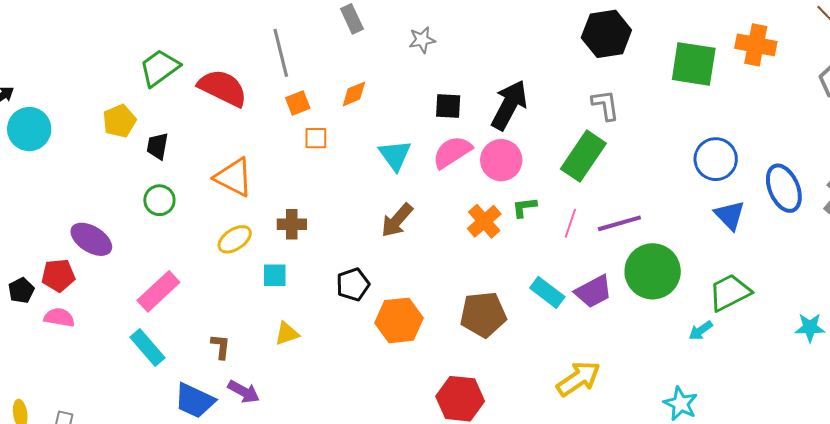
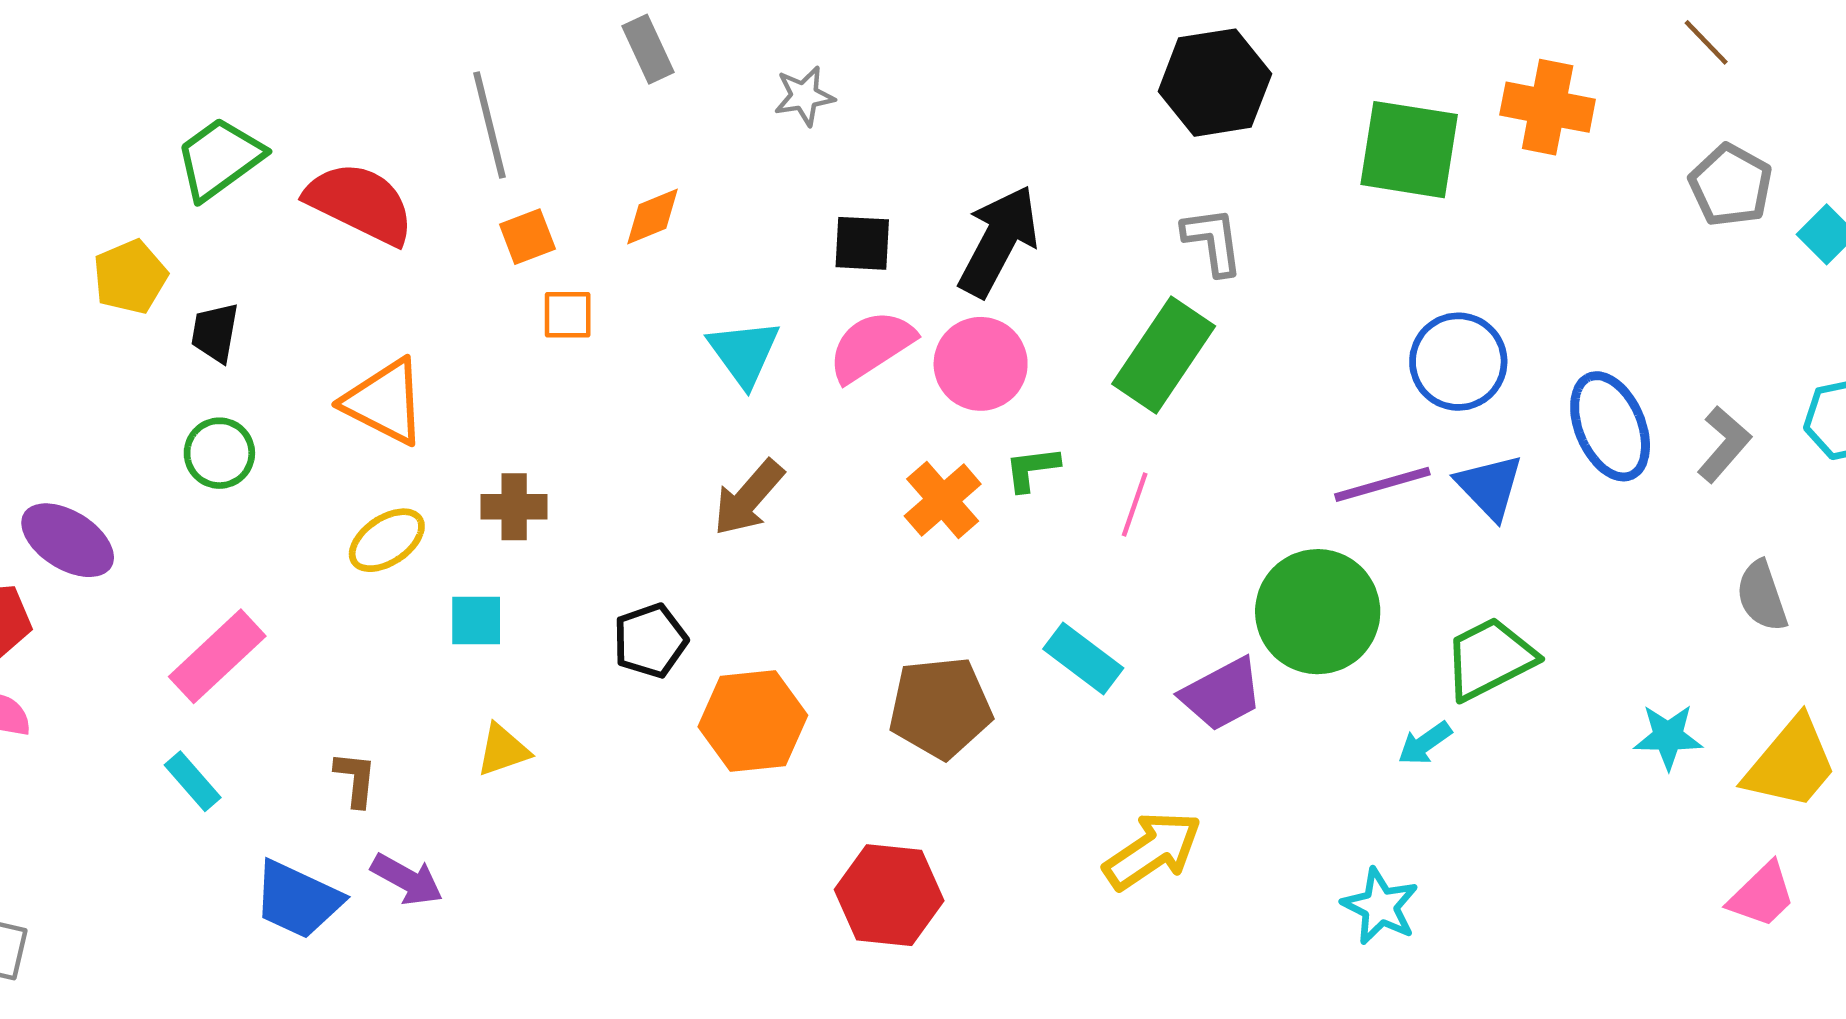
purple line: (619, 223) -> (1382, 484), moved
purple trapezoid: (593, 291) -> (1222, 694), moved
cyan rectangle: (147, 348) -> (193, 781), size x0.7

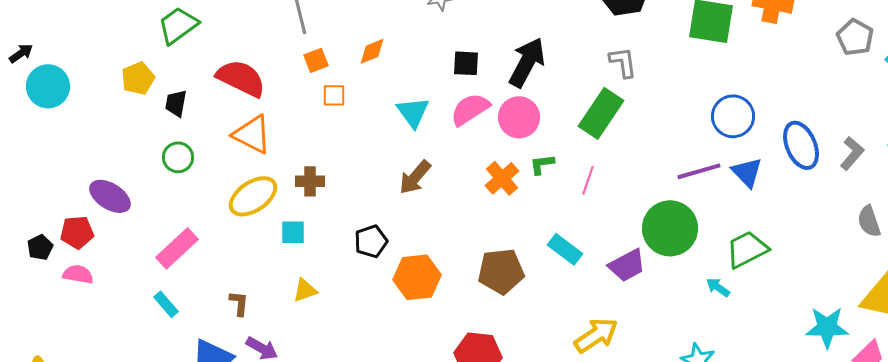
red semicircle: (360, 203) -> (241, 78), moved
yellow ellipse: (387, 540) -> (253, 196), size x1.4
cyan star: (1668, 737) -> (827, 327), moved, size x1.4
cyan arrow: (1425, 743) -> (718, 287), turned 70

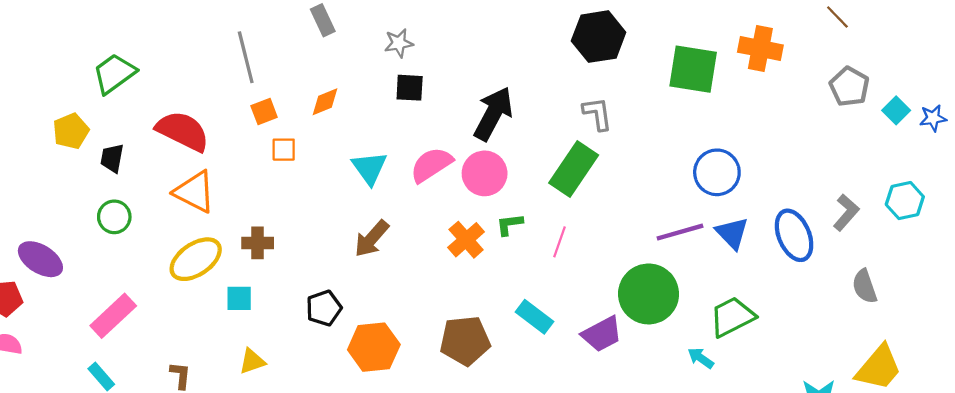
black square: (466, 63) -> (410, 88), moved
blue ellipse: (801, 145) -> (794, 235), moved

